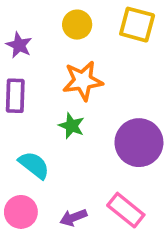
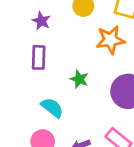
orange star: (83, 81) -> (110, 40), moved

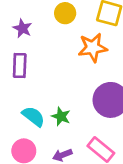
green star: (79, 79) -> (61, 116), moved

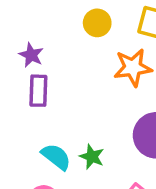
purple star: (22, 28) -> (31, 55), moved

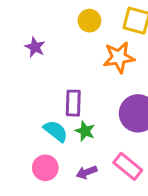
purple rectangle: (38, 91) -> (73, 103), moved

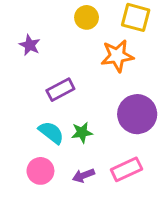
purple rectangle: (73, 103) -> (60, 90), moved, turned 60
green star: (85, 131) -> (82, 133), turned -30
pink rectangle: (128, 166) -> (126, 169), turned -64

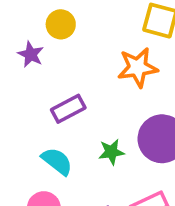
yellow circle: (87, 17) -> (61, 24), moved
green star: (82, 133) -> (111, 152), moved

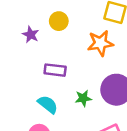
yellow circle: (61, 24) -> (59, 21), moved
purple rectangle: (68, 109) -> (55, 70), turned 35

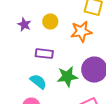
yellow circle: (59, 21) -> (50, 22), moved
green star: (83, 98) -> (67, 77), size x1.5

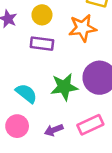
purple rectangle: (44, 54) -> (42, 44), moved

